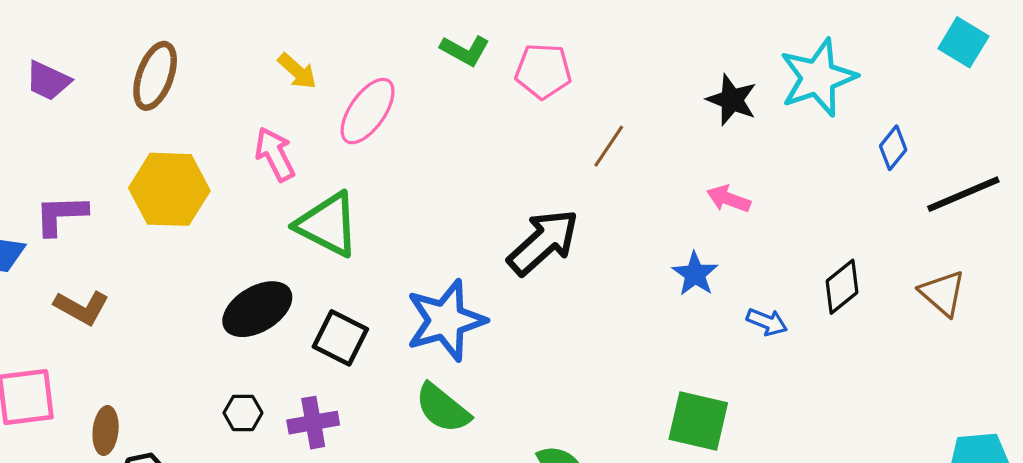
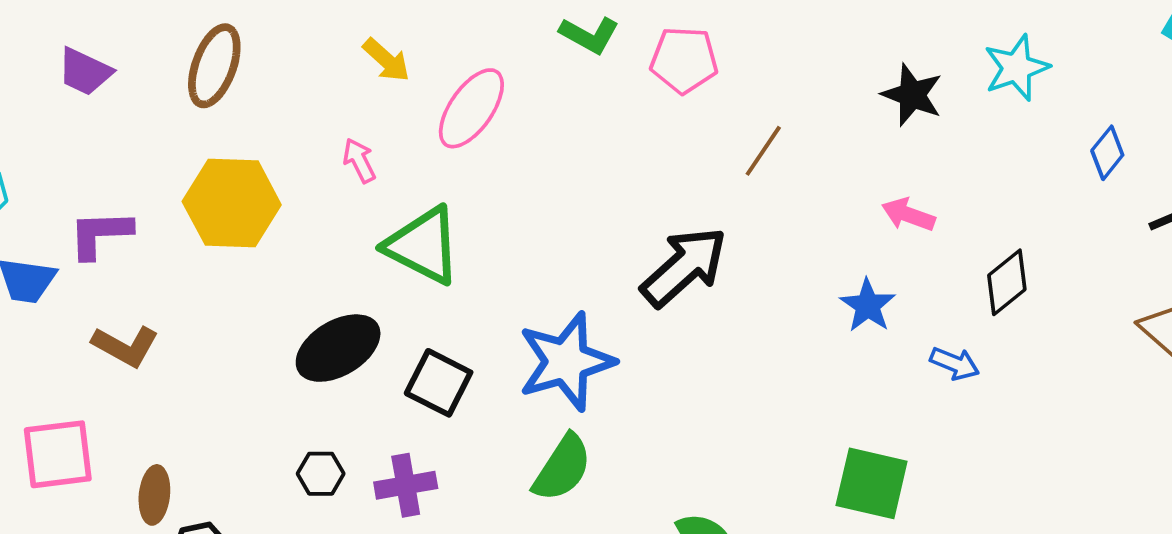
cyan star: (818, 77) -> (1017, 68), size x0.7
pink arrow: (275, 154) -> (359, 161), size x0.7
black diamond: (842, 287) -> (1007, 282), moved
green semicircle: (443, 408) -> (562, 468), turned -96

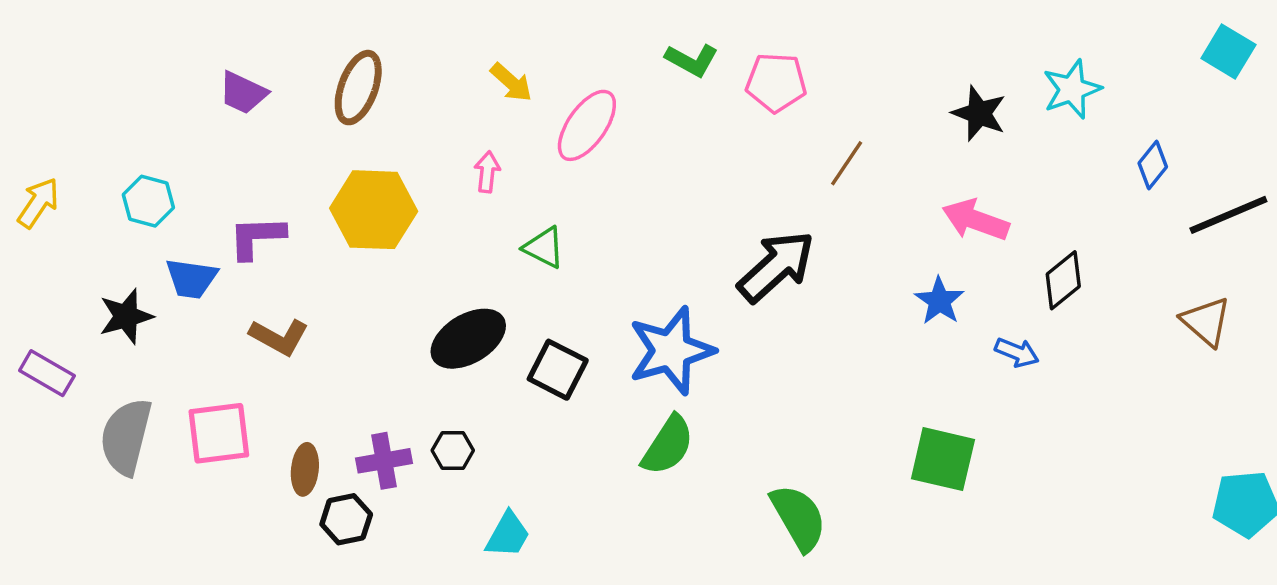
pink arrow: (359, 161) -> (487, 172), turned 33
pink arrow: (908, 215) -> (976, 220), size x1.4
green triangle: (423, 246) -> (544, 248), size x0.6
purple cross: (406, 485) -> (384, 461), moved

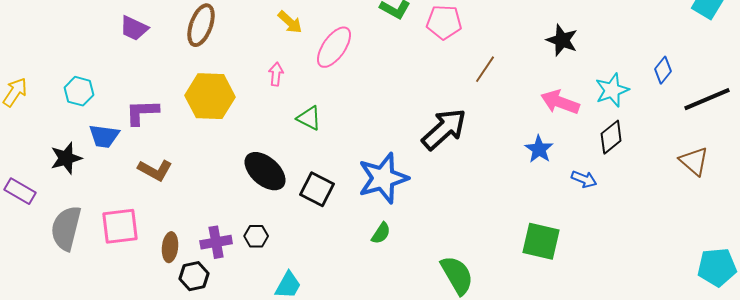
cyan star: (1072, 89) -> (612, 90), moved
black ellipse: (468, 339) -> (265, 171), turned 72
green semicircle: (668, 445) -> (381, 233), size x0.6

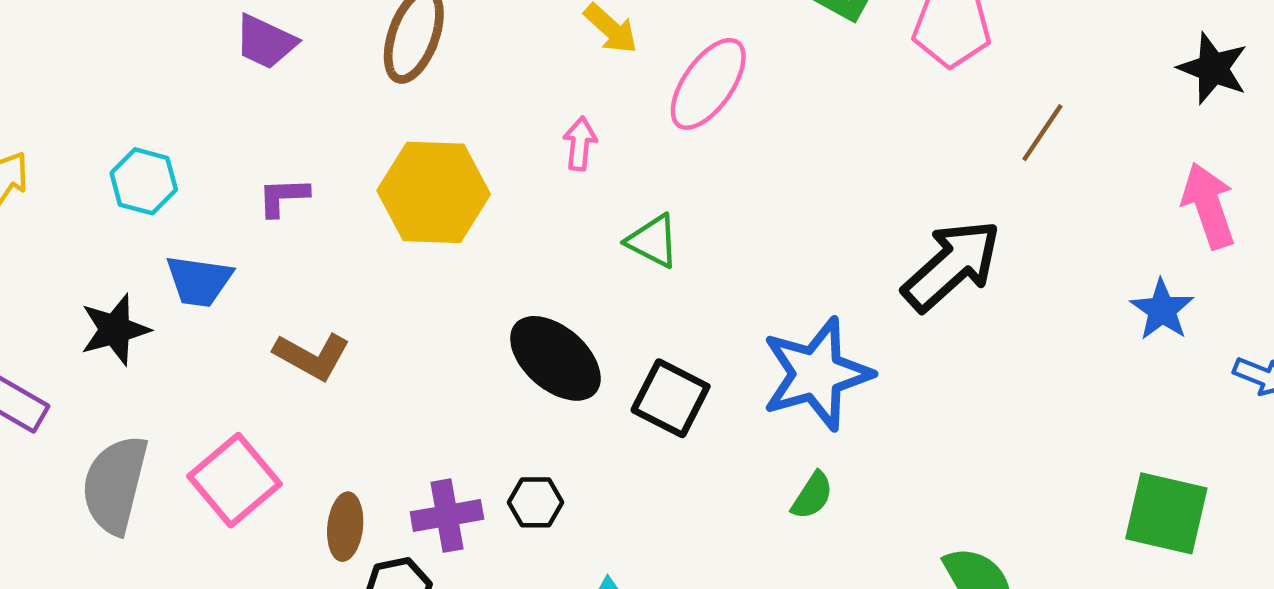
pink arrow: (560, 102) -> (1208, 206), turned 51
purple L-shape: (142, 112) -> (283, 197), moved, size x0.7
pink square: (120, 226) -> (234, 480), turned -33

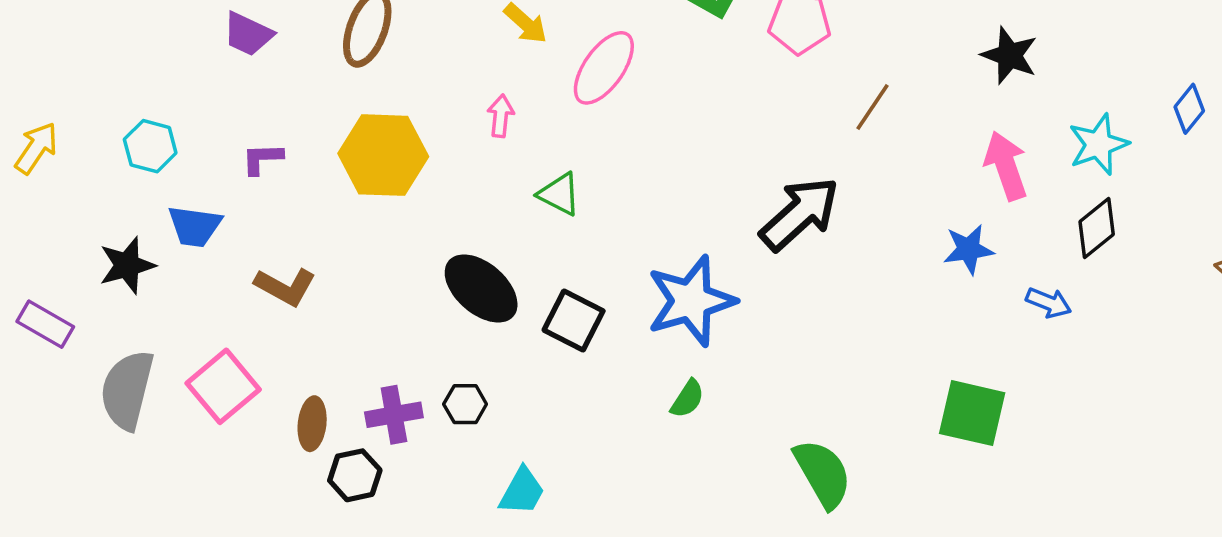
blue star: (1162, 310) -> (969, 249), turned 30

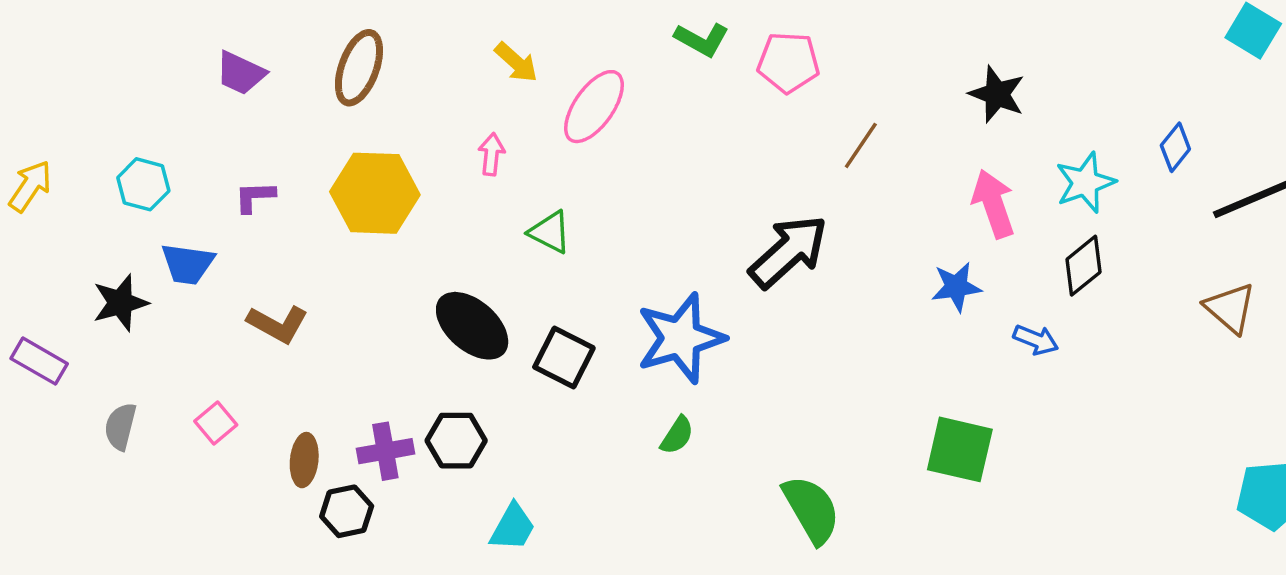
pink square: (223, 386) -> (216, 423), size x0.6
gray semicircle: (127, 390) -> (120, 426), size x0.6
black hexagon: (465, 404) -> (456, 441), size x1.4

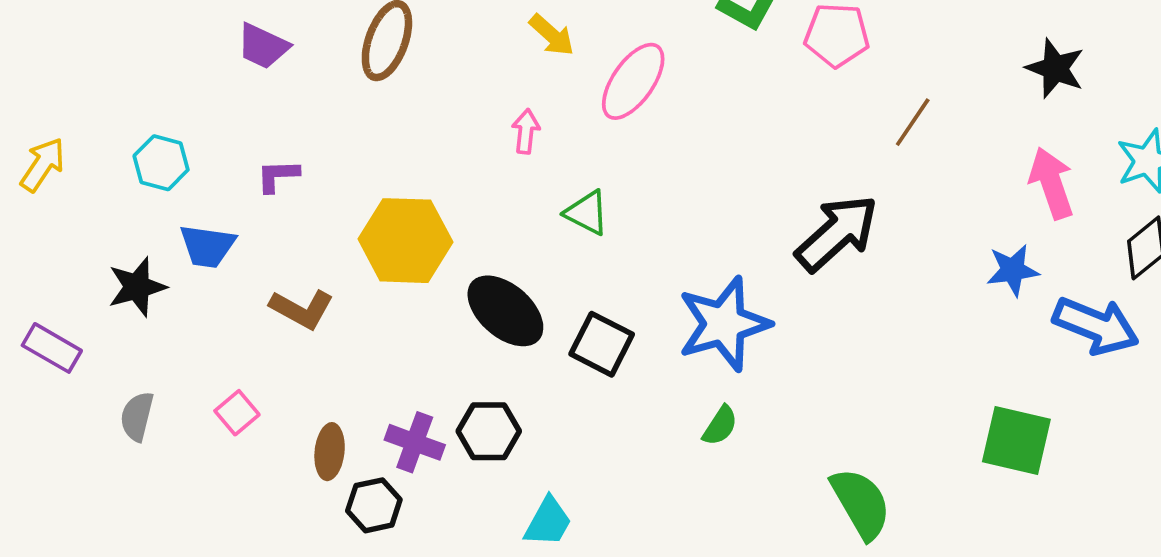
yellow hexagon: (375, 193) -> (405, 241), moved
blue arrow: (1036, 340) -> (1096, 326), size x1.8
purple cross: (385, 451) -> (415, 442), turned 30

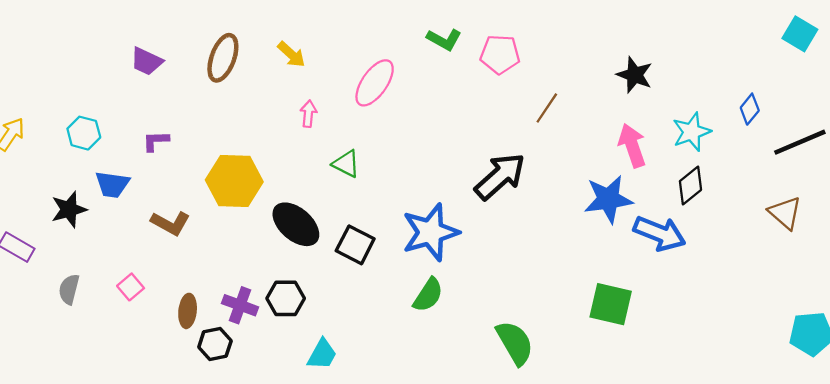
yellow arrow: (552, 35) -> (291, 54), moved
blue star: (1013, 270) -> (608, 199), size x1.5
green semicircle: (720, 426) -> (428, 295), size x1.4

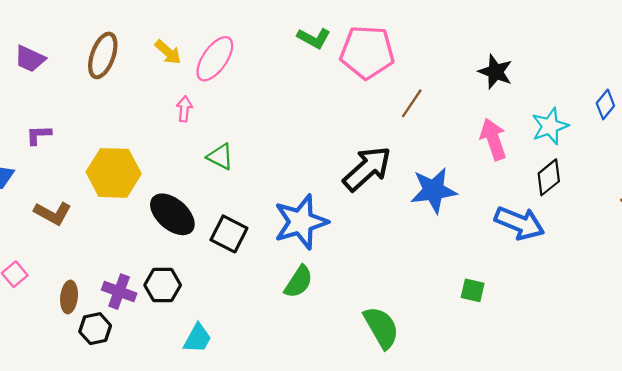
pink pentagon: (500, 54) -> (367, 52), size x1.4
pink ellipse: (375, 83) -> (215, 59), moved
blue star: (608, 199) -> (433, 190), moved
green square: (611, 304) -> (473, 290), size x0.6

